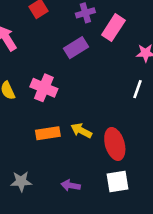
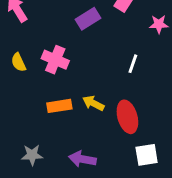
white line: (138, 89) -> (133, 64), moved
white square: (117, 181) -> (147, 155), moved
purple arrow: (71, 185) -> (82, 159), size x1.4

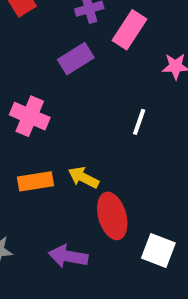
red ellipse: (127, 117) -> (112, 216), moved
white square: (147, 155) -> (158, 251), turned 30

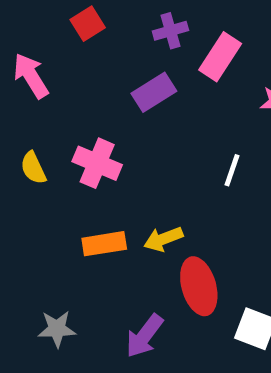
yellow arrow: (83, 178) -> (163, 239), turned -48
purple arrow: (68, 256) -> (144, 336), turned -63

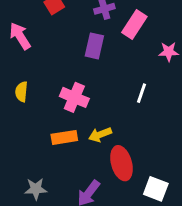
purple rectangle: (154, 92) -> (94, 46), turned -45
pink cross: (97, 163) -> (74, 97), moved
yellow semicircle: (33, 168) -> (21, 92), turned 30

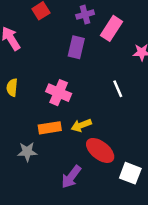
white line: (142, 93) -> (118, 89), turned -42
red ellipse: (122, 163) -> (100, 150), turned -36
gray star: (36, 189) -> (27, 152), moved

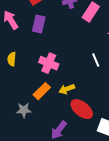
purple rectangle: (76, 47) -> (39, 24), moved
orange rectangle: (50, 128) -> (42, 91), turned -36

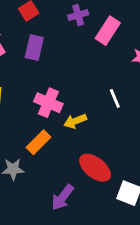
yellow arrow: (67, 89) -> (75, 121), moved

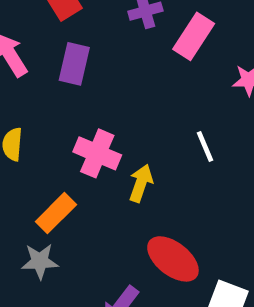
yellow arrow: (75, 121) -> (141, 183), turned 130
orange rectangle: (38, 142) -> (56, 213), moved

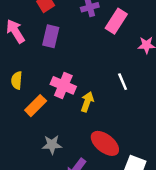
orange rectangle: (56, 213) -> (36, 106), moved
gray star: (40, 261) -> (52, 145), moved

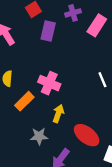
purple rectangle: (51, 36) -> (48, 31), moved
yellow arrow: (87, 102) -> (58, 114), moved

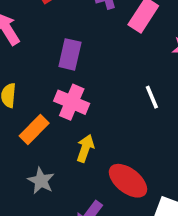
purple rectangle: (48, 31) -> (70, 54), moved
gray star: (39, 136) -> (41, 181), moved, turned 30

